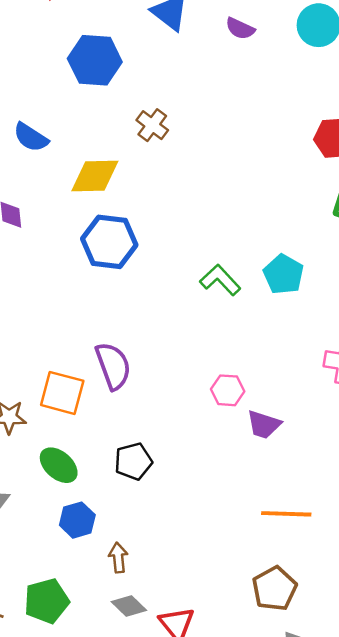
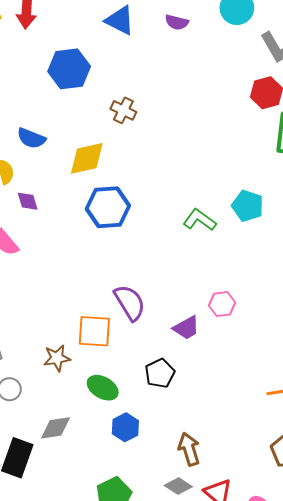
purple trapezoid: (264, 425) -> (186, 328), moved, turned -36
brown arrow: (118, 558) -> (189, 449), moved, size x1.4

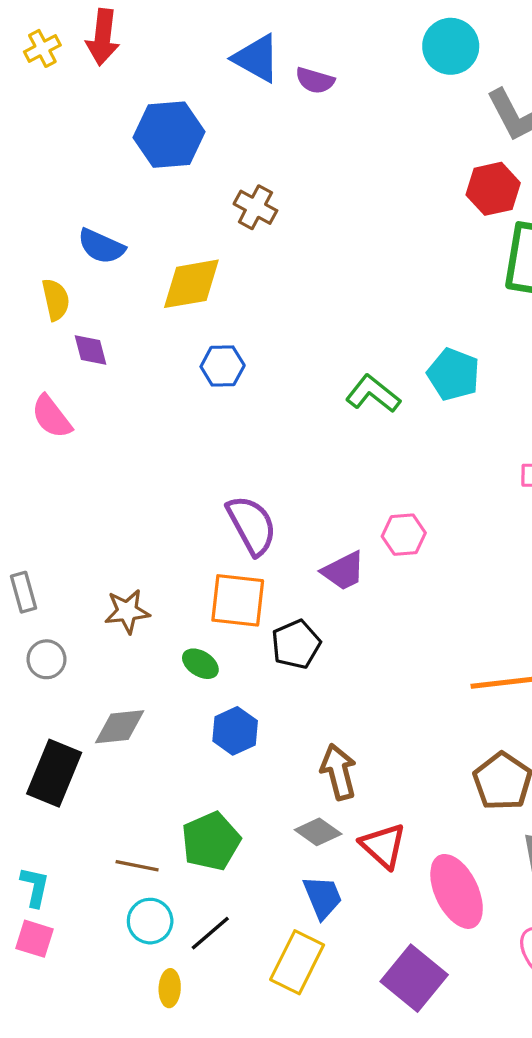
purple semicircle: (177, 22) -> (315, 80), moved
blue hexagon: (108, 207) -> (223, 366), size x0.6
orange square: (94, 331) -> (238, 600), moved
green ellipse: (103, 388) -> (200, 664), size x0.7

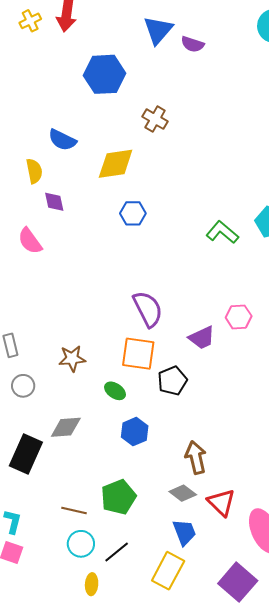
blue triangle: (257, 58) -> (158, 30), turned 40

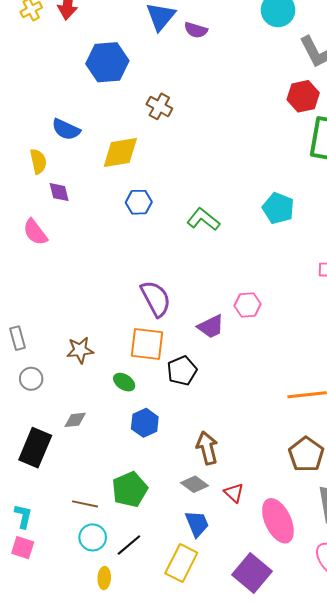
green L-shape: (222, 232) -> (203, 219), moved
gray diamond: (66, 427) -> (75, 420), size x0.7
red triangle: (221, 502) -> (234, 493), size x0.7

